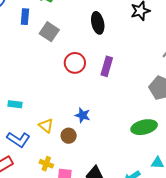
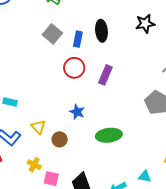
blue rectangle: (25, 17) -> (78, 39), moved
blue star: (83, 115) -> (77, 112), moved
green ellipse: (144, 127) -> (109, 135), moved

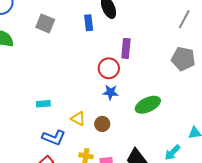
gray square: (52, 34) -> (45, 23), moved
red circle: (74, 68) -> (109, 68), moved

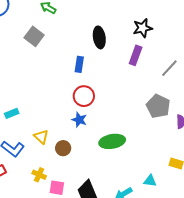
blue rectangle: (89, 23) -> (79, 64), moved
purple rectangle: (126, 48) -> (136, 55), moved
cyan rectangle: (43, 104) -> (12, 113), turned -32

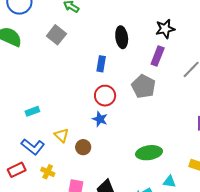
gray pentagon: (158, 106) -> (144, 86), moved
green ellipse: (112, 141) -> (149, 153), moved
yellow cross: (39, 175) -> (48, 172), moved

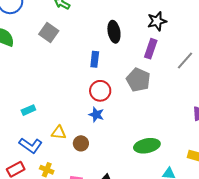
yellow triangle: (62, 135) -> (59, 133), turned -35

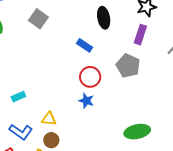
blue rectangle: (95, 59) -> (85, 45), turned -63
brown circle: (81, 143) -> (51, 140), moved

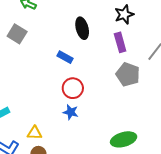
purple rectangle: (140, 35) -> (120, 42), turned -30
gray pentagon: (128, 66) -> (128, 74), moved

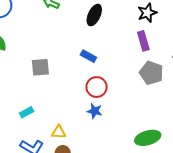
black ellipse: (82, 28) -> (94, 15), moved, turned 40
gray square: (17, 34) -> (40, 67), moved, turned -36

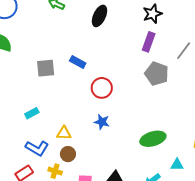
purple rectangle: (143, 41) -> (149, 42), turned 36
blue rectangle: (88, 56) -> (78, 62), moved
blue star: (95, 111) -> (102, 122), moved

